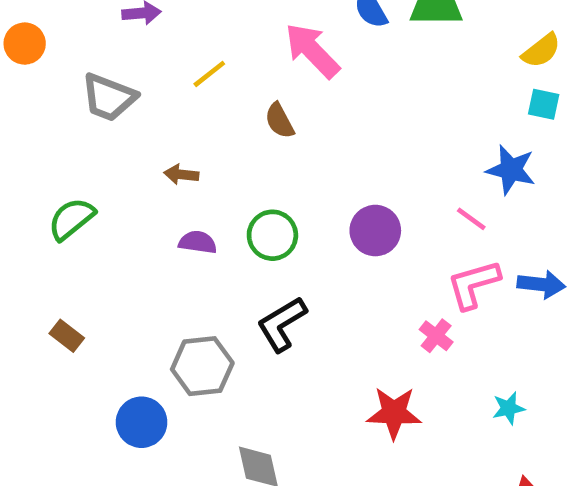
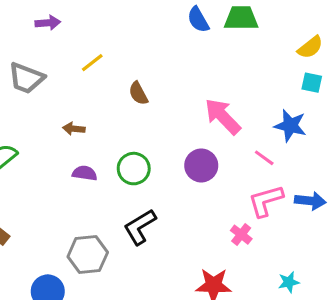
pink arrow: (312, 51) -> (223, 116), moved

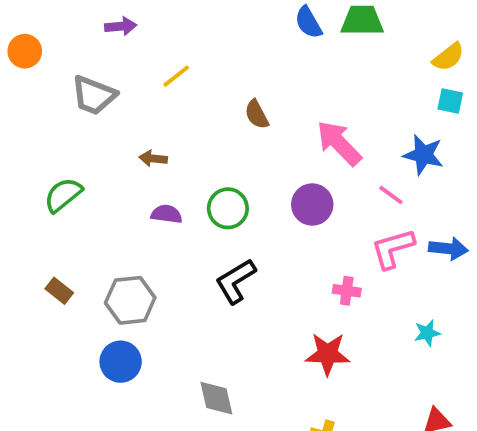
brown semicircle: (138, 93) -> (257, 114), moved
pink cross: (241, 235) -> (347, 291), moved, turned -30
gray hexagon: (88, 255) -> (130, 300), moved
cyan star: (289, 282) -> (427, 333), moved

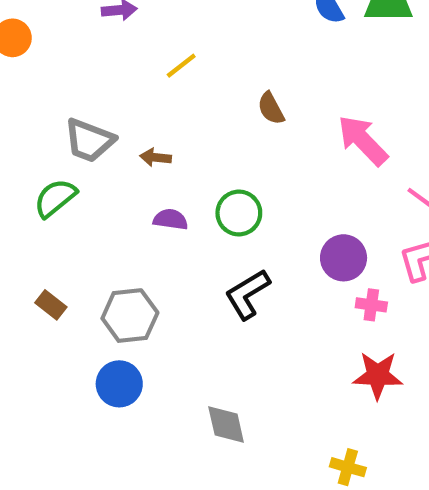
gray trapezoid: (94, 95) -> (89, 140), moved
purple circle: (312, 204) -> (344, 258), moved
red star: (328, 354) -> (378, 375), moved

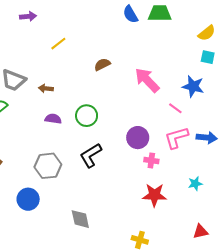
brown semicircle: (271, 108) -> (102, 64), turned 91
gray hexagon: (130, 316) -> (48, 166), moved

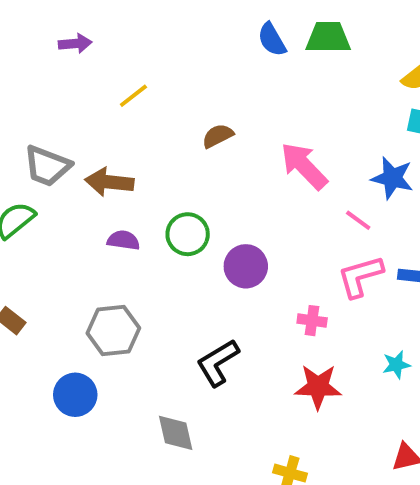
brown arrow: (46, 88) -> (109, 182), size x1.6
purple circle: (138, 138) -> (246, 266), moved
black L-shape: (91, 155) -> (218, 363), moved

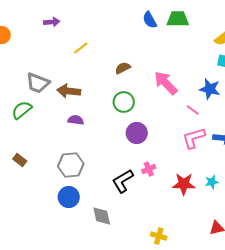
green circle: (188, 234) -> (124, 102), moved
pink cross: (312, 321) -> (149, 169), moved, turned -32
red star: (318, 387) -> (184, 184), moved
blue circle: (75, 395) -> (69, 197), moved

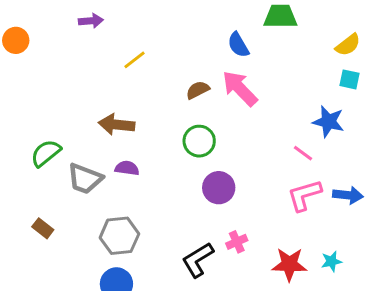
blue semicircle: (150, 20) -> (238, 45), moved
gray trapezoid: (38, 83) -> (85, 179), moved
pink arrow: (166, 83) -> (240, 88), moved

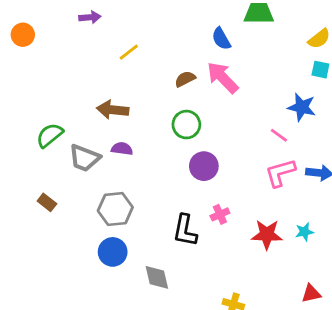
black L-shape: (198, 260) -> (185, 230), turned -48

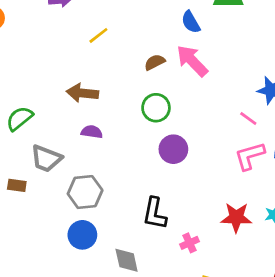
gray trapezoid: (84, 158) -> (46, 159), moved
brown rectangle: (47, 202) -> (17, 185), turned -30
pink cross: (220, 214) -> (189, 243), moved

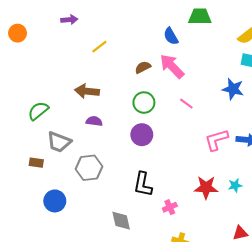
pink line: (248, 118) -> (186, 104), moved
purple circle: (173, 149) -> (142, 135), moved
blue circle: (82, 235) -> (55, 201), moved

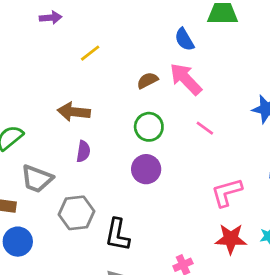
purple semicircle: (94, 121) -> (83, 151), turned 91
pink L-shape: (216, 140) -> (227, 192), moved
black L-shape: (143, 184) -> (117, 235), moved
blue circle: (55, 201) -> (18, 242), moved

